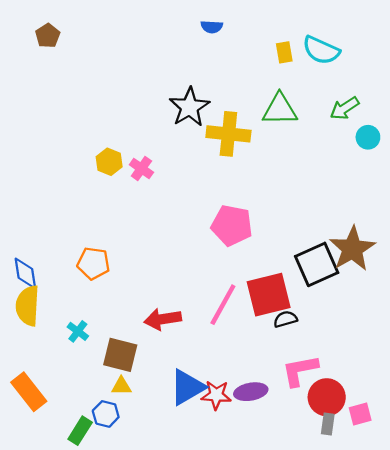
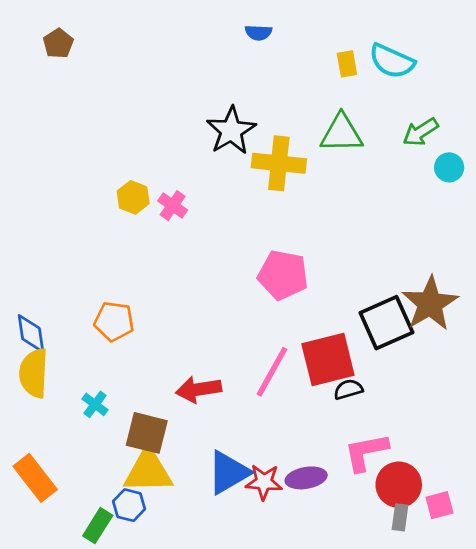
yellow triangle: (121, 386) -> (148, 471), size x2.0

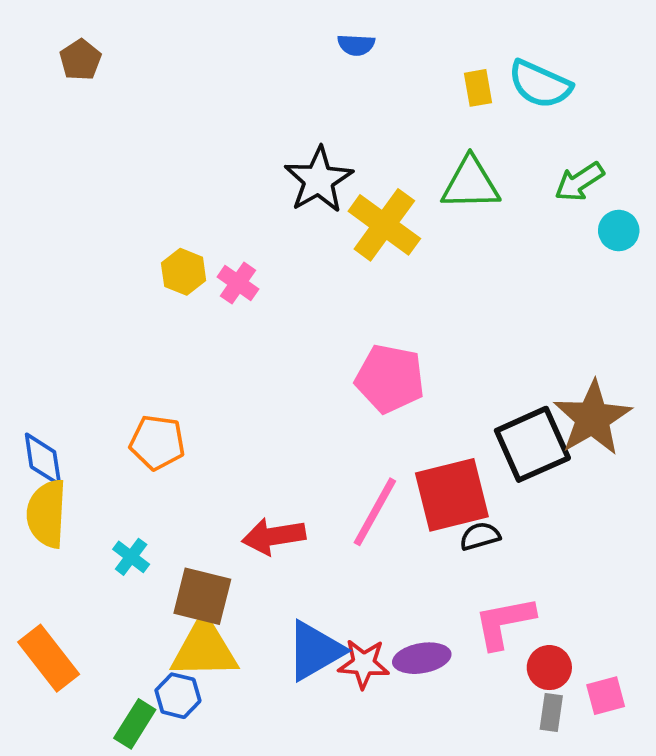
yellow cross: (279, 163) -> (384, 225), turned 30
red circle: (399, 485) -> (549, 668), size x0.7

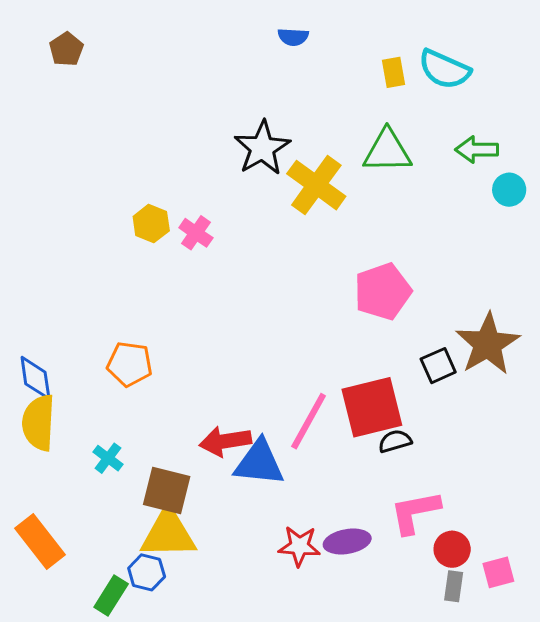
green arrow: (579, 182) -> (477, 150), turned 33
pink pentagon: (390, 379) -> (383, 291), moved, turned -30
black square: (532, 444) -> (438, 366), size x0.6
blue triangle: (315, 651) -> (259, 463), moved, turned 36

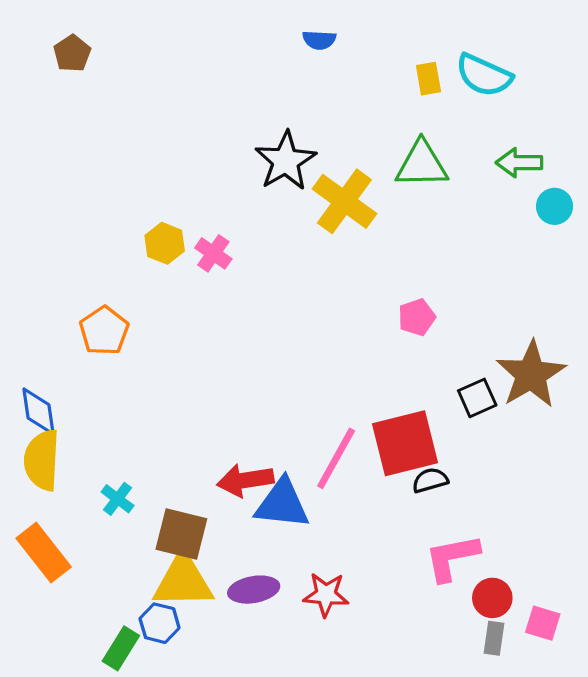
pink pentagon: (383, 291) -> (417, 317), size x0.6
orange pentagon: (130, 364) -> (104, 331), moved, turned 30
orange rectangle: (40, 541) -> (44, 553), moved
purple ellipse: (347, 541) -> (254, 590), moved
pink square: (498, 572) -> (543, 623), turned 32

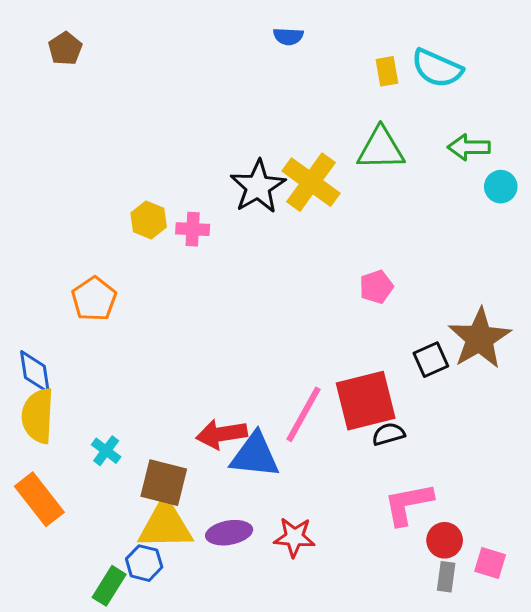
black star: (286, 161) -> (258, 187), moved
pink cross: (213, 253) -> (193, 229), turned -32

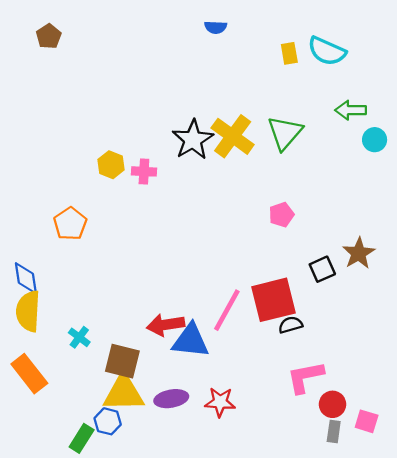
green triangle: (381, 149) -> (285, 133), moved, turned -48
brown star: (479, 338) -> (359, 253), size x0.7

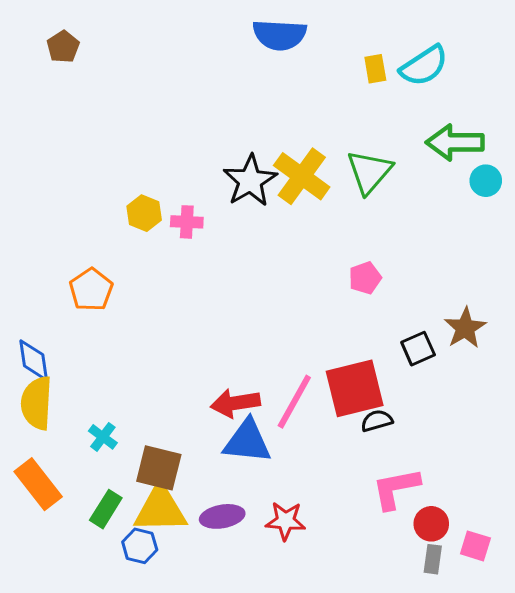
blue semicircle: (216, 27) -> (280, 35), size x1.8
cyan semicircle: (327, 51) -> (424, 66), turned -57
green arrow: (351, 110) -> (455, 142), size x1.4
red arrow: (166, 325) -> (235, 403), moved
green rectangle: (82, 438) -> (106, 509), moved

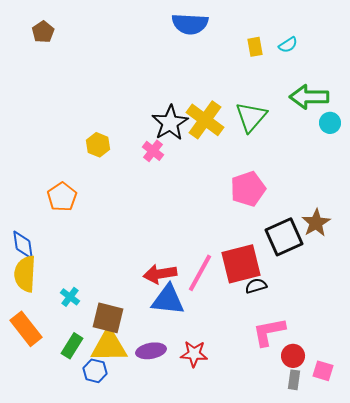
cyan semicircle: (424, 66) -> (288, 45), size x0.6
pink cross: (187, 222) -> (153, 151), moved, turned 35
pink pentagon: (365, 278) -> (248, 189), size x1.6
black square: (418, 349) -> (284, 237), size x1.6

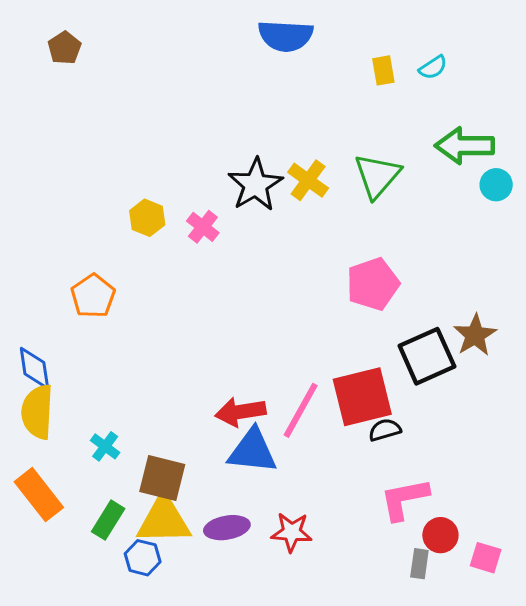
yellow cross: (205, 120) -> (308, 180), size x0.7
pink cross: (153, 151) -> (203, 227), moved
gray rectangle: (294, 380) -> (419, 564), moved

